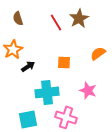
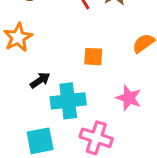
black arrow: (28, 66) -> (40, 80), moved

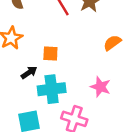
orange square: (93, 57) -> (50, 53), moved

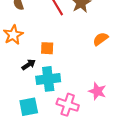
pink star: (100, 87) -> (97, 91), moved

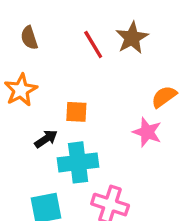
pink star: (97, 91) -> (147, 132), moved

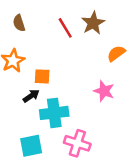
orange semicircle: (164, 97) -> (116, 53), moved
orange square: (76, 112) -> (42, 76), moved

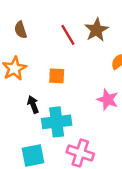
orange square: (42, 76) -> (57, 76), moved
black arrow: (31, 96) -> (33, 104), turned -77

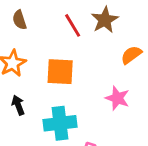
orange square: (57, 76) -> (60, 72), size x1.5
black arrow: (33, 104) -> (18, 105), moved

